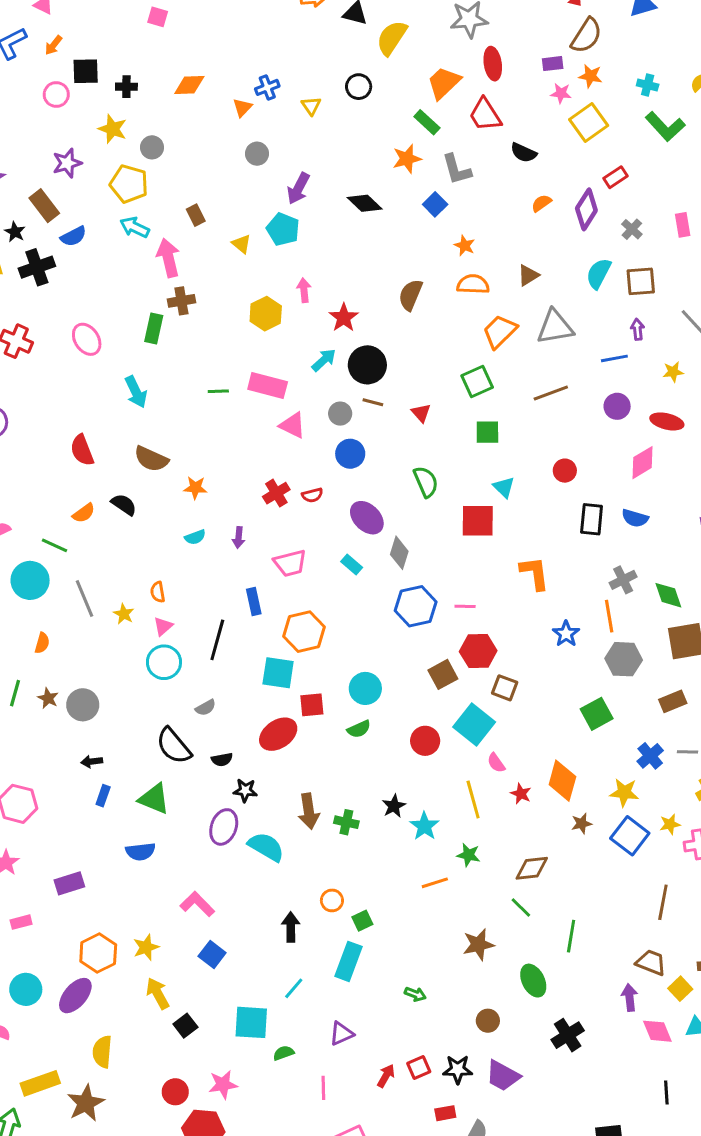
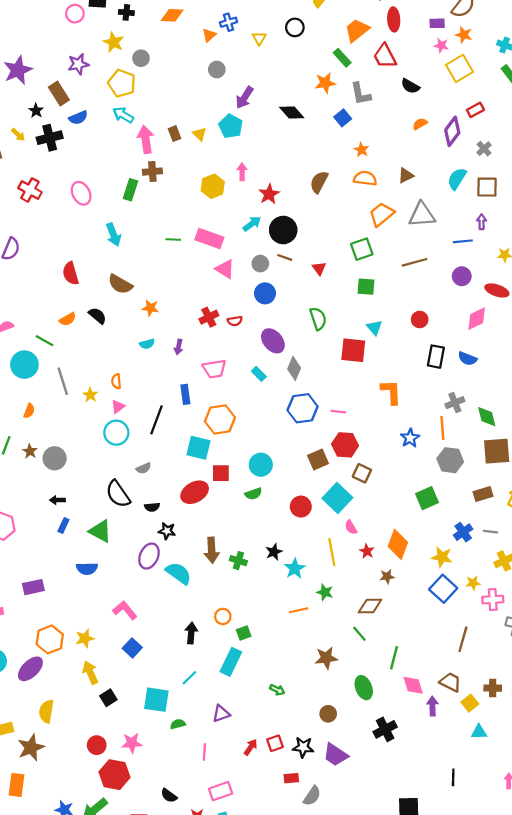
brown rectangle: (196, 215) -> (174, 134), moved
brown star: (582, 824) -> (387, 576), moved
pink diamond: (657, 1031) -> (413, 685), moved

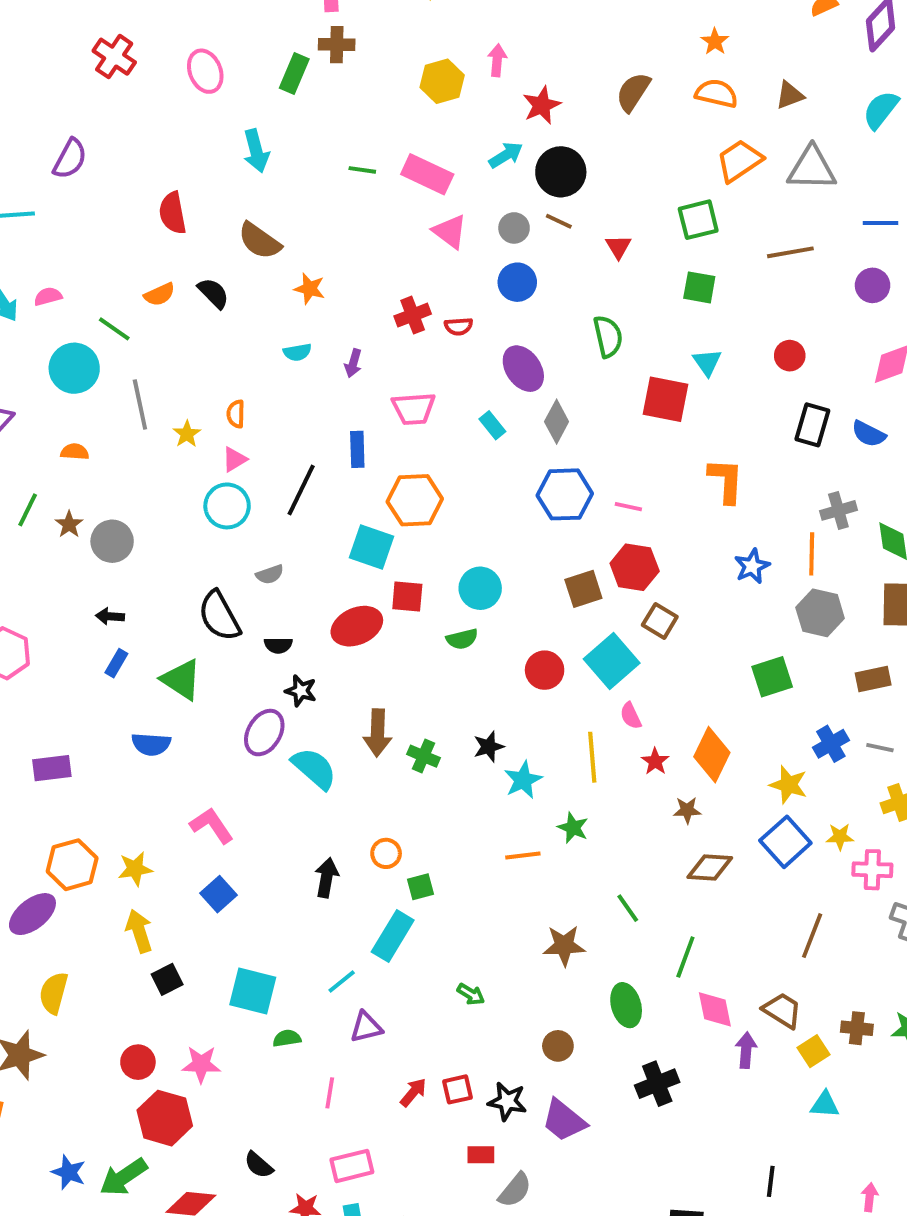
orange semicircle: (29, 411) -> (75, 452), turned -112
brown diamond: (370, 606) -> (710, 867), moved
cyan line: (189, 678) -> (342, 981), moved

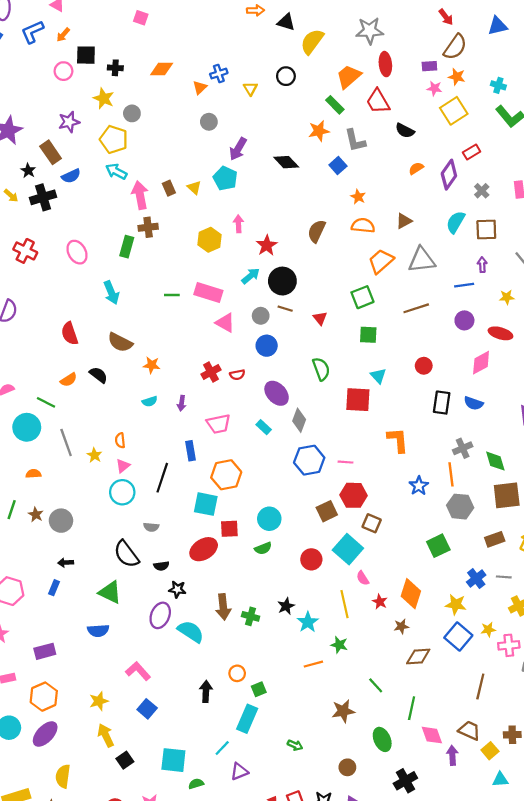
gray semicircle: (270, 574) -> (151, 527), turned 32
blue rectangle: (116, 663) -> (54, 588), moved
orange hexagon: (72, 865) -> (44, 697), moved

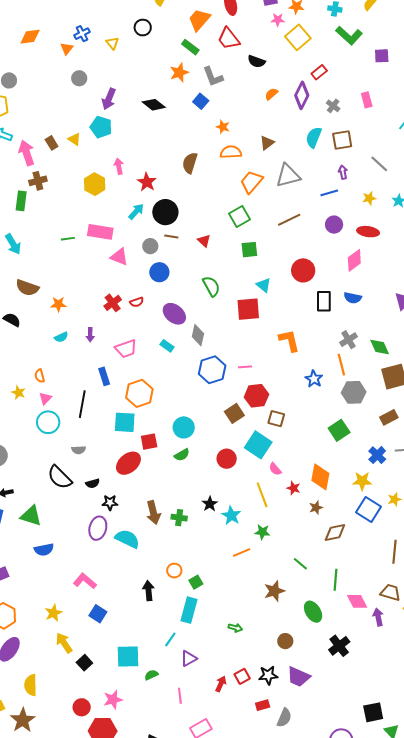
red circle: (424, 366) -> (303, 270), size x1.5
green triangle: (110, 592) -> (31, 516), moved

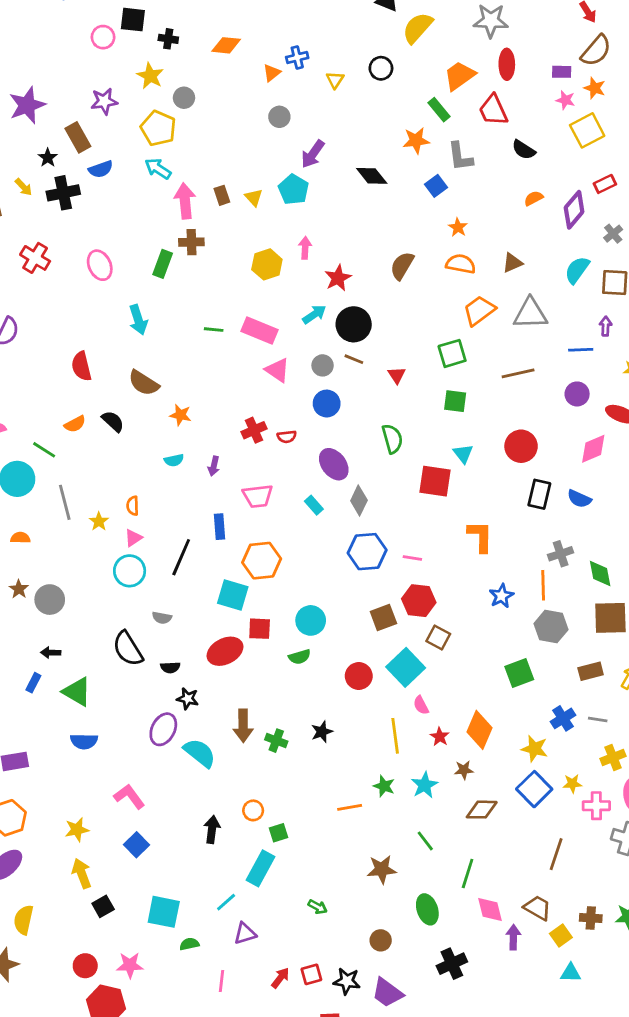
cyan star: (231, 516) -> (425, 785), moved

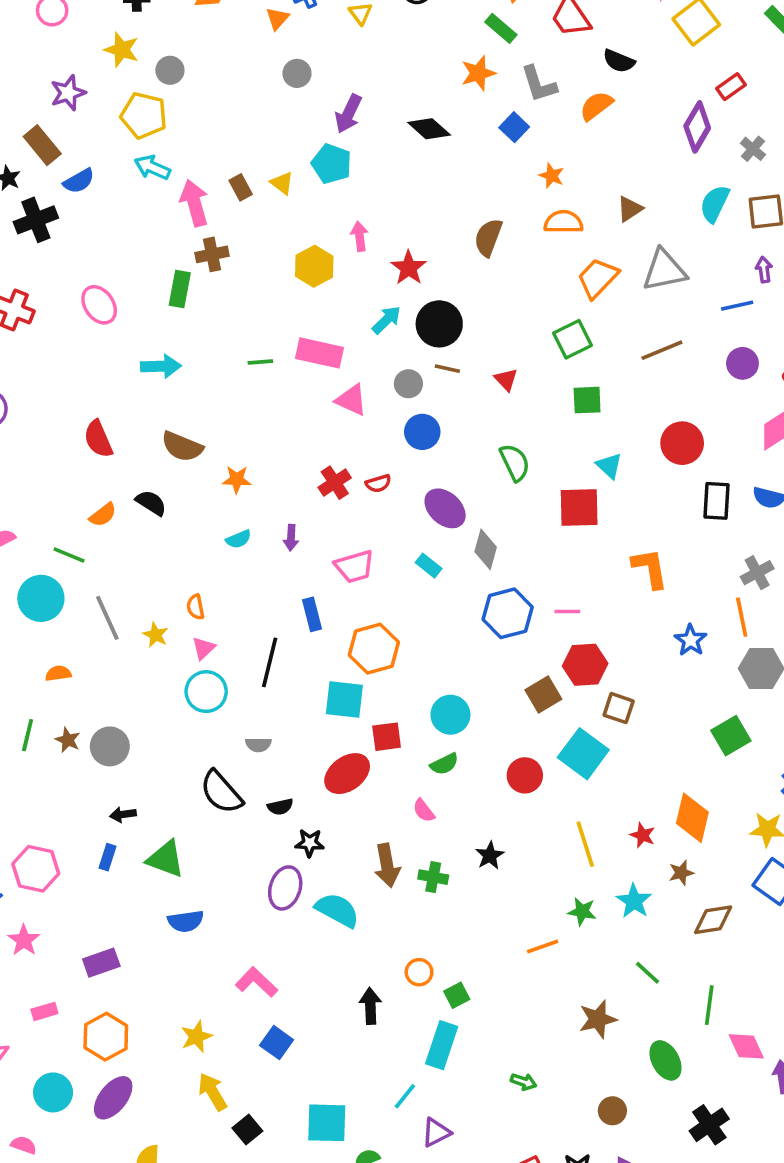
orange semicircle: (534, 198) -> (596, 106), moved, size x1.4
cyan arrow: (138, 320) -> (161, 366), turned -64
pink semicircle: (421, 705) -> (424, 811), moved

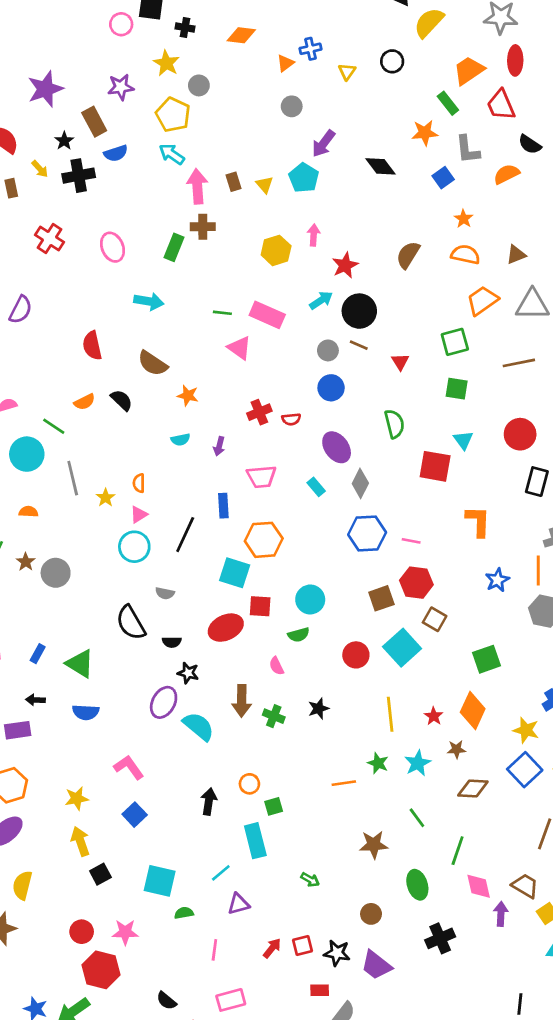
pink triangle: (351, 400) -> (239, 348), moved
green square: (731, 736) -> (487, 659), moved
black arrow: (123, 814) -> (35, 700), moved
cyan rectangle: (442, 1045) -> (255, 841), turned -44

